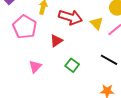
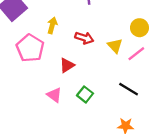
red arrow: (70, 17) -> (84, 38), size x0.7
pink triangle: (35, 67) -> (54, 95), moved, turned -40

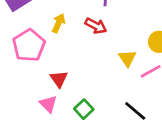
red arrow: (84, 38) -> (96, 26), moved
red triangle: (67, 65) -> (59, 79), moved, turned -42

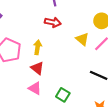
yellow arrow: (59, 23) -> (38, 47), moved
green square: (84, 109) -> (63, 95), moved

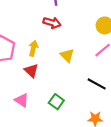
yellow triangle: (82, 39) -> (67, 55), moved
pink triangle: (35, 88) -> (22, 100), moved

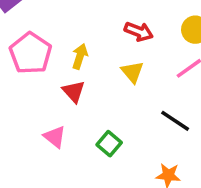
red arrow: (52, 23) -> (139, 32), moved

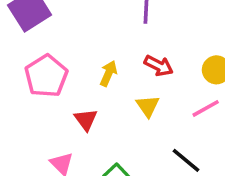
yellow arrow: (80, 56) -> (108, 73), moved

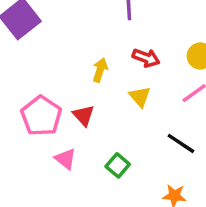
pink pentagon: (46, 76) -> (41, 116), moved

